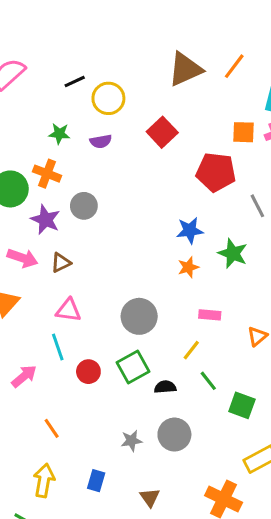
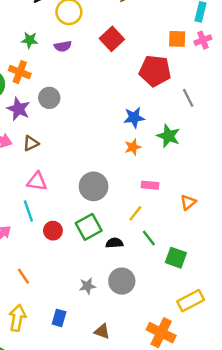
brown triangle: (150, 497) -> (102, 331), turned -35

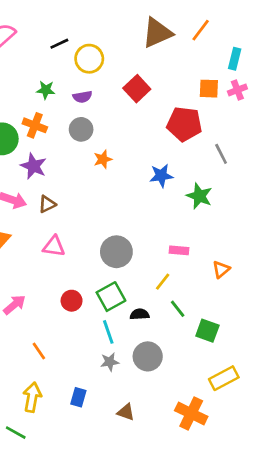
gray circle: (49, 98) -> (81, 129), moved
orange star: (133, 147) -> (103, 159), moved
cyan line: (28, 211) -> (108, 332), moved

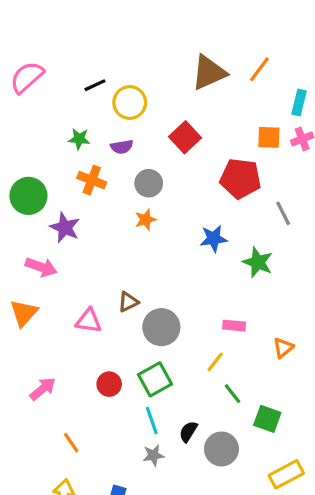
orange cross: (35, 125) -> (92, 180), moved
gray circle: (81, 129) -> (149, 183), moved
brown triangle: (47, 204) -> (128, 302), moved
black semicircle: (140, 314) -> (188, 432), moved, turned -54
gray circle: (148, 356) -> (221, 449), moved

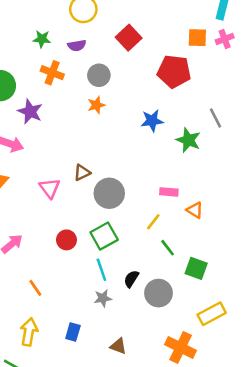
gray line: (283, 213) -> (216, 118), moved
pink triangle: (89, 321) -> (50, 188), turned 45
orange triangle: (283, 348) -> (195, 210), moved, turned -48

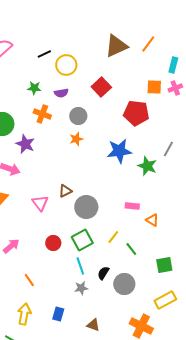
gray line: (216, 118) -> (168, 149), turned 56
blue star: (152, 121) -> (119, 151), size x1.4
yellow line: (153, 222) -> (113, 237), moved
green square: (196, 268) -> (164, 265), moved, turned -30

